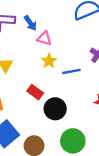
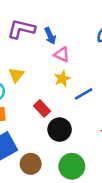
blue line: (71, 71) -> (84, 94), turned -30

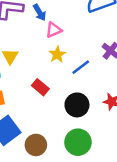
pink triangle: (62, 54) -> (54, 30), turned -42
black circle: (60, 130) -> (77, 105), moved

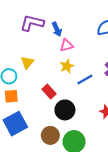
black circle: (77, 105) -> (65, 110), moved
brown circle: (36, 145) -> (50, 135), moved

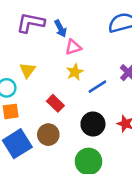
black circle: (65, 110) -> (93, 124), moved
brown circle: (50, 135) -> (48, 135), moved

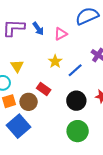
pink triangle: (73, 47) -> (61, 34), moved
brown circle: (48, 135) -> (29, 102), moved

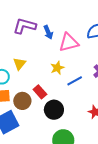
pink triangle: (61, 34) -> (69, 42), size x1.5
black circle: (76, 101) -> (54, 110), moved

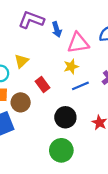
yellow star: (57, 68) -> (71, 67), moved
red rectangle: (40, 92) -> (42, 84), moved
black circle: (54, 110) -> (65, 117), moved

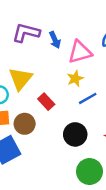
yellow triangle: (21, 61) -> (20, 79), size x1.5
green circle: (61, 150) -> (89, 172), moved

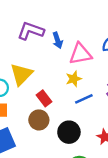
brown circle: (25, 124) -> (39, 120), moved

